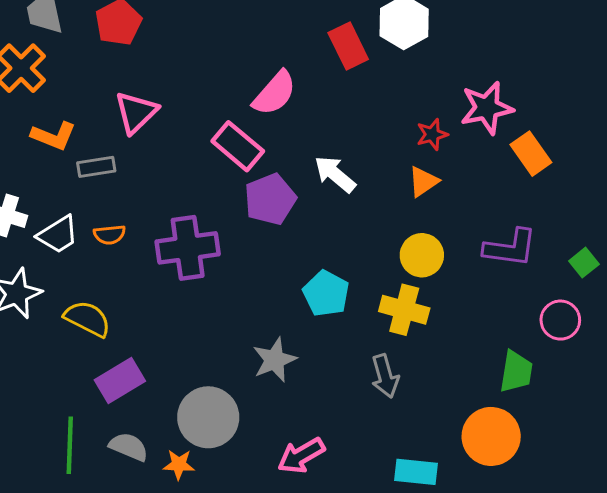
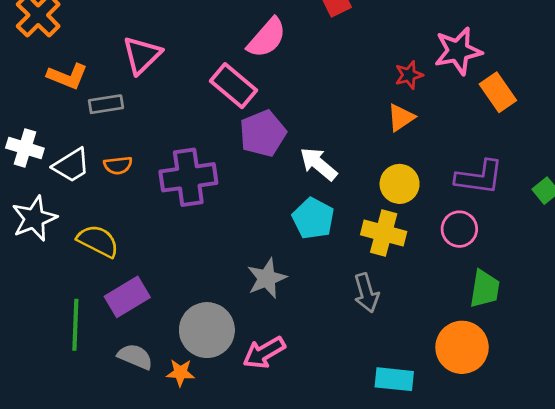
white arrow: (335, 174) -> (319, 164), moved
pink circle: (560, 320) -> (459, 229), moved
green line: (70, 445) -> (75, 325), moved
pink arrow: (301, 456) -> (264, 353), moved

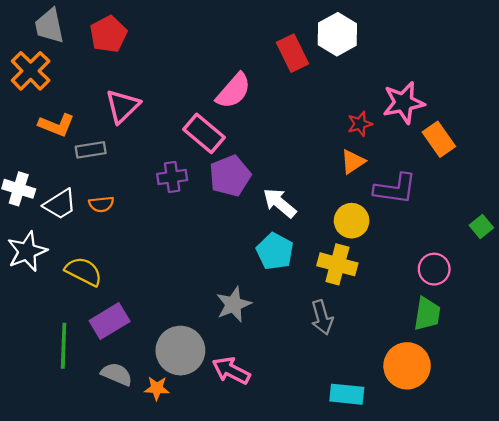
purple cross: (188, 177) -> (172, 177), moved, size x0.6
purple L-shape: (479, 177) -> (395, 189), moved
pink circle: (459, 229) -> (434, 269), moved
pink arrow: (264, 353) -> (231, 371), turned 57

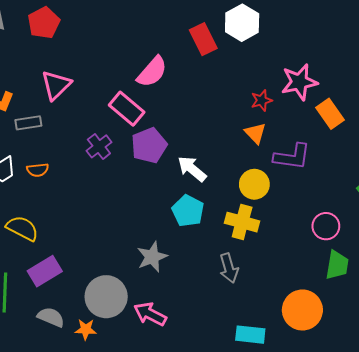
orange triangle: (353, 162) -> (255, 133), turned -40
purple cross: (172, 177) -> (99, 146), turned -30
green trapezoid: (427, 314) -> (337, 265), moved

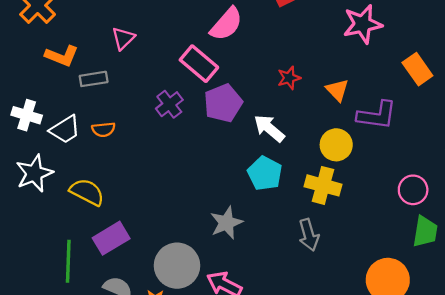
pink star: (299, 82) -> (363, 24), moved
pink triangle: (56, 85) -> (123, 38), size x0.7
red star: (261, 100) -> (289, 78), moved

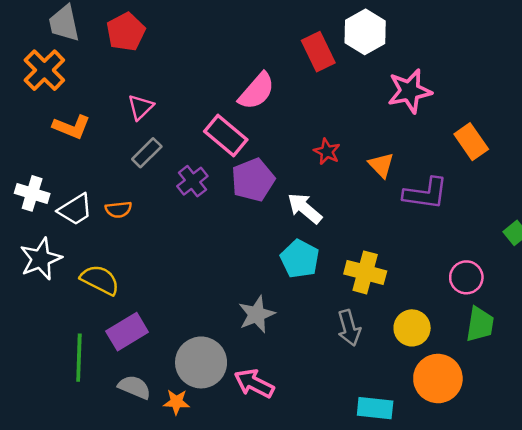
red star: (289, 78) -> (327, 152), turned -30
gray rectangle: (94, 79) -> (147, 153), moved, turned -36
yellow circle: (336, 145) -> (412, 328), moved

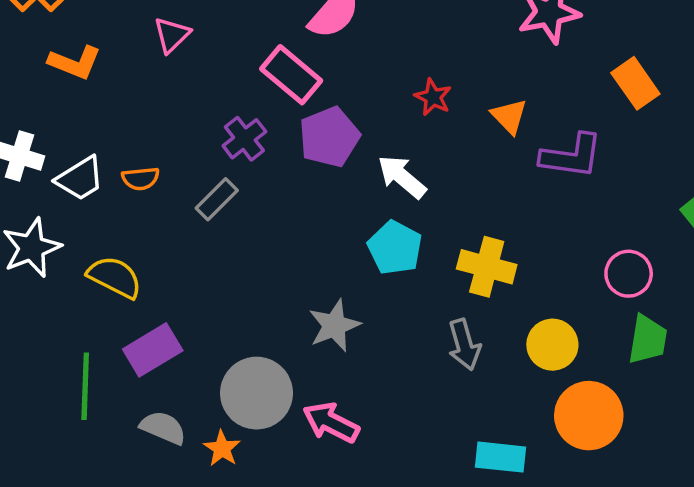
gray rectangle: (147, 153) -> (217, 199), moved
orange star: (176, 402) -> (222, 448), turned 30

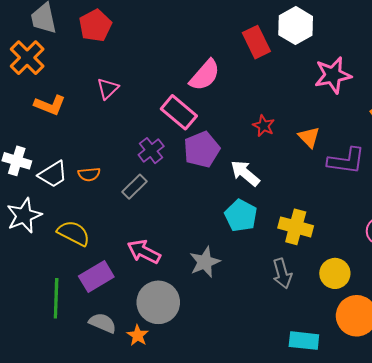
pink arrow: (331, 422) -> (144, 252), moved

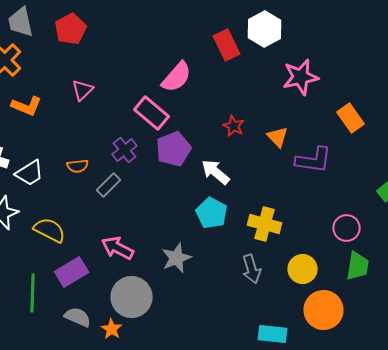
orange semicircle: (89, 174) -> (78, 166), moved

